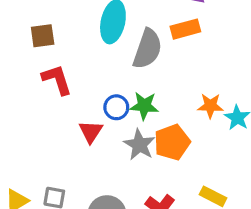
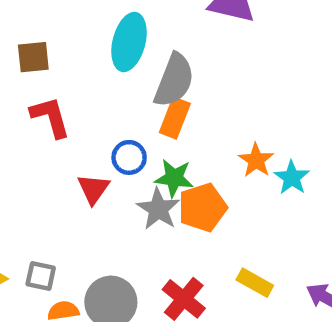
orange rectangle: (185, 29) -> (175, 118), moved, turned -56
green star: (144, 106) -> (174, 178), moved
orange star: (210, 106) -> (256, 160), turned 30

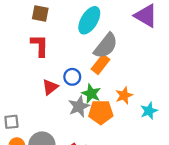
orange star: (256, 160) -> (124, 95), moved
gray square: (41, 276) -> (11, 122), turned -35

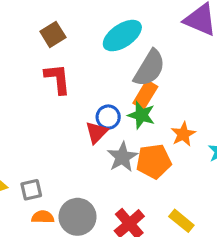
brown square: (40, 14) -> (53, 34), turned -36
cyan ellipse: (89, 20) -> (122, 36), turned 32
red triangle: (50, 87) -> (97, 132), moved
green star: (91, 94) -> (141, 115), moved

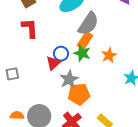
orange star: (183, 134) -> (109, 55), moved
orange pentagon: (154, 161) -> (79, 94), moved
gray square: (31, 190) -> (12, 74), moved

